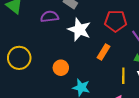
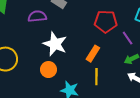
white star: (79, 30) -> (55, 44), moved
yellow line: (123, 76) -> (96, 77), moved

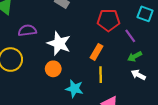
purple semicircle: (37, 16) -> (27, 30), moved

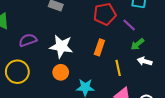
yellow line: (101, 75) -> (118, 68), moved

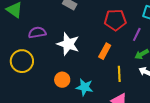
purple line: (129, 25) -> (137, 34), turned 64
orange circle: (61, 72) -> (62, 80), moved

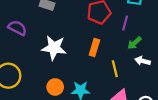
purple semicircle: (37, 33) -> (17, 28), moved, turned 48

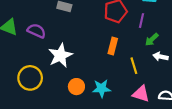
white star: (54, 48) -> (60, 55), moved, turned -30

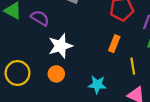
yellow circle: (30, 78) -> (18, 73), moved
orange circle: (76, 87) -> (56, 74), moved

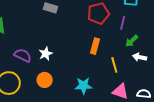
purple semicircle: (40, 18) -> (23, 55), moved
white star: (60, 46) -> (46, 54), size x0.6

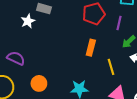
white star: (46, 54) -> (28, 21), moved

